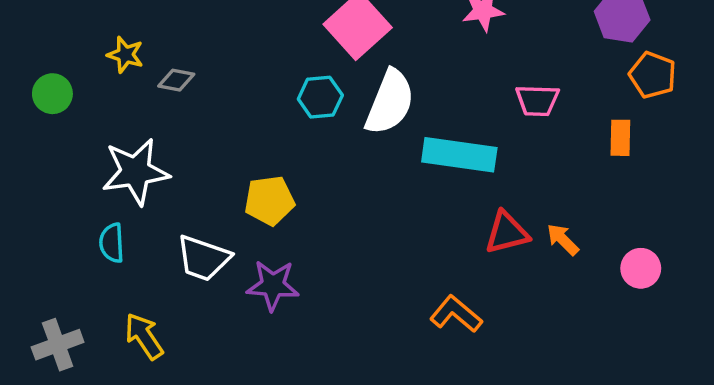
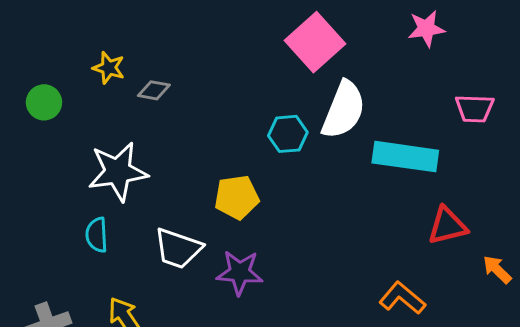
cyan hexagon: (320, 97) -> (288, 134), moved
orange arrow: (563, 239) -> (497, 269), moved

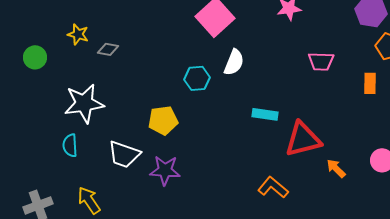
white semicircle: (344, 110) -> (234, 62), size x0.7
cyan rectangle: (405, 157) -> (265, 114), moved, size x0.6
red triangle: (447, 226) -> (303, 139), size x1.4

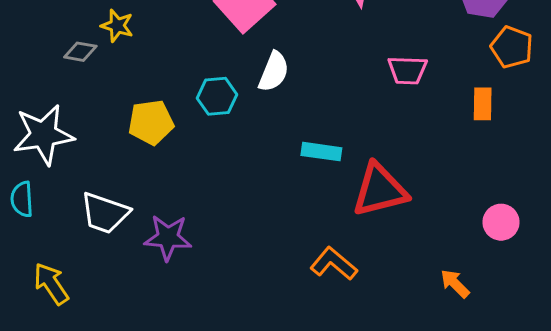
yellow star: (78, 34) -> (117, 26), moved
yellow pentagon: (163, 120) -> (151, 122), moved
orange arrow: (336, 168) -> (455, 284), moved

